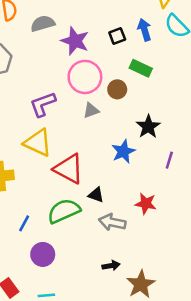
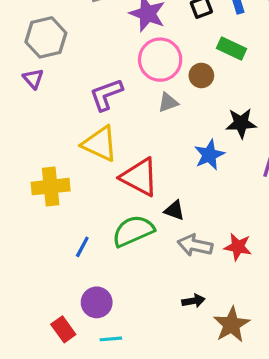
black star: (148, 127) -> (241, 123), turned 30
red star: (146, 204) -> (238, 247), moved
purple circle: (43, 254) -> (97, 302), moved

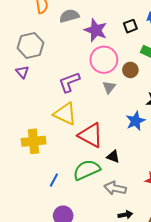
gray triangle: (168, 102) -> (109, 87), turned -32
gray arrow: (195, 245) -> (115, 188), moved

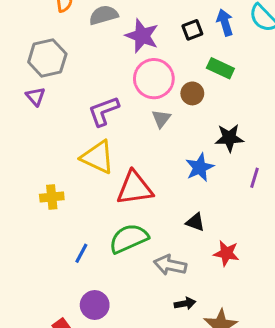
red triangle: (91, 135) -> (135, 188), turned -36
yellow cross: (34, 141) -> (52, 197), size x0.7
black triangle: (113, 157) -> (195, 222), moved

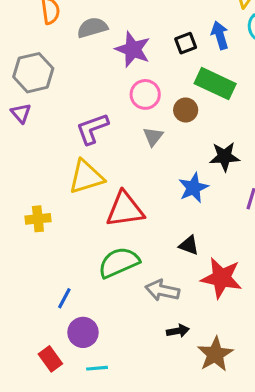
green rectangle: (220, 68) -> (215, 84), size x1.4
pink circle: (154, 79) -> (145, 94), size x0.7
yellow triangle: (98, 157) -> (86, 177), turned -42
blue line: (81, 253) -> (64, 298), moved
red star: (226, 253) -> (221, 278), size x1.5

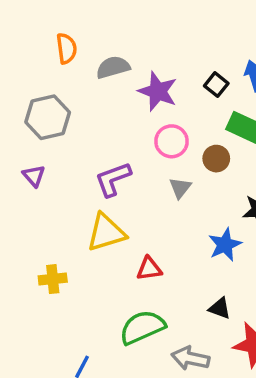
black square: (186, 43) -> (216, 85), turned -30
purple triangle: (21, 113) -> (34, 176), moved
red triangle: (125, 210) -> (149, 269), size x0.6

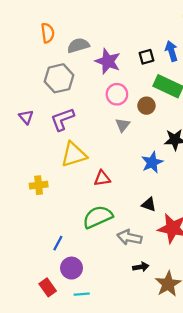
black square: (216, 85) -> (146, 57), turned 35
gray hexagon: (48, 117) -> (59, 78), moved
purple L-shape: (113, 179) -> (62, 119), moved

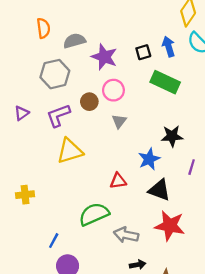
brown circle: (146, 106) -> (89, 102), moved
purple triangle: (26, 117) -> (22, 113), turned 35
red triangle: (102, 178) -> (118, 181), moved
yellow cross: (39, 185) -> (25, 195), moved
black triangle: (149, 204) -> (159, 190), moved, size x1.5

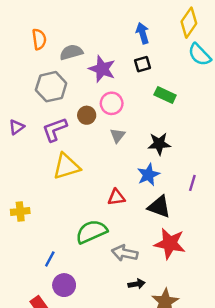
blue arrow: (169, 47) -> (143, 33), moved
green rectangle: (165, 82) -> (165, 95), size x0.7
black star: (172, 136) -> (159, 144), moved

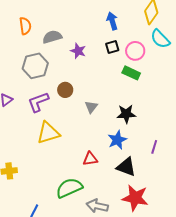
purple star: (102, 69) -> (78, 51), size x0.7
pink circle: (112, 103) -> (135, 51), moved

